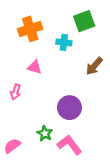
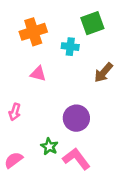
pink arrow: (16, 92) -> (15, 112), moved

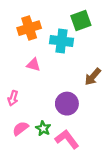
cyan cross: (70, 47) -> (62, 41), size x1.5
brown arrow: (104, 72) -> (93, 77), moved
pink semicircle: (14, 160) -> (20, 128), moved

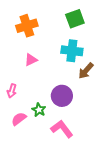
cyan cross: (62, 41) -> (72, 51), moved
pink triangle: (33, 65) -> (31, 60), turned -40
green star: (43, 128) -> (39, 110), moved

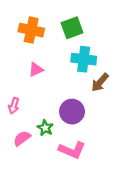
green square: (75, 19) -> (72, 28), moved
orange cross: (27, 26) -> (31, 30), turned 30
pink L-shape: (62, 129) -> (72, 150), turned 150

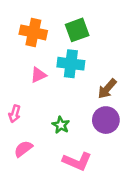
cyan cross: (84, 59) -> (71, 64), moved
purple circle: (72, 112) -> (106, 120), moved
green star: (45, 128) -> (61, 125), moved

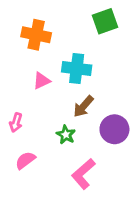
green square: (77, 30) -> (105, 21), moved
brown arrow: (107, 89) -> (83, 106), moved
pink L-shape: (77, 161) -> (83, 174), turned 116

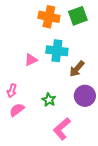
orange cross: (36, 35) -> (49, 17), moved
brown arrow: (83, 106) -> (77, 69), moved
pink semicircle: (25, 160) -> (17, 110), moved

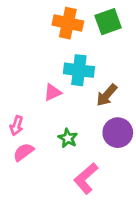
pink triangle: (31, 60) -> (53, 92), moved

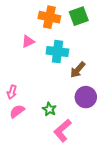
pink triangle: (53, 92) -> (28, 41), moved
green star: (68, 138) -> (49, 109), moved

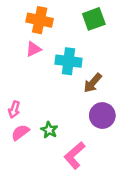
orange cross: (49, 17) -> (40, 20), moved
green star: (49, 109) -> (49, 130), moved

